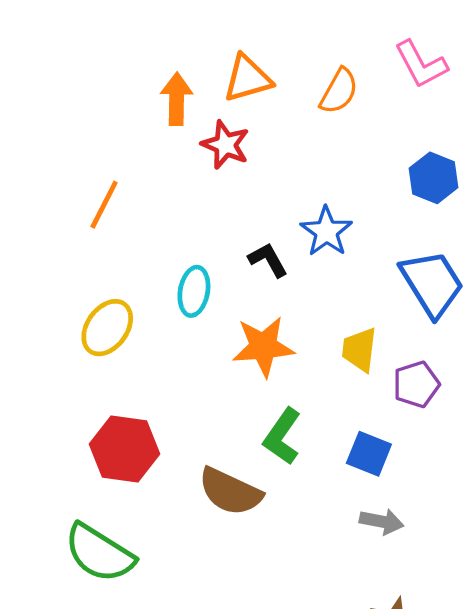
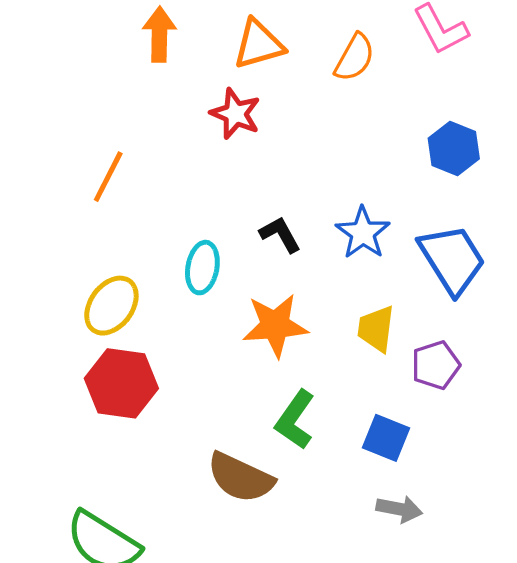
orange arrow: (177, 99) -> (159, 34), moved
blue star: (326, 231) -> (363, 233), moved
red hexagon: (125, 449) -> (121, 383), moved

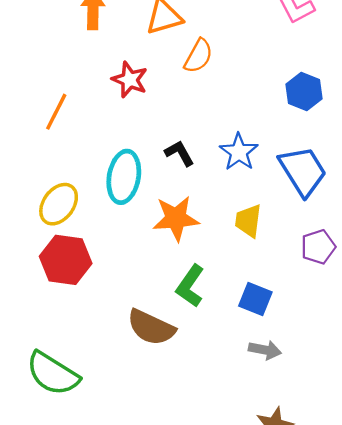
orange semicircle: (355, 58) -> (198, 56), moved
red star: (235, 114) -> (130, 80), moved
cyan ellipse: (202, 268) -> (124, 177), size x1.4
purple pentagon: (436, 365) -> (318, 247), moved

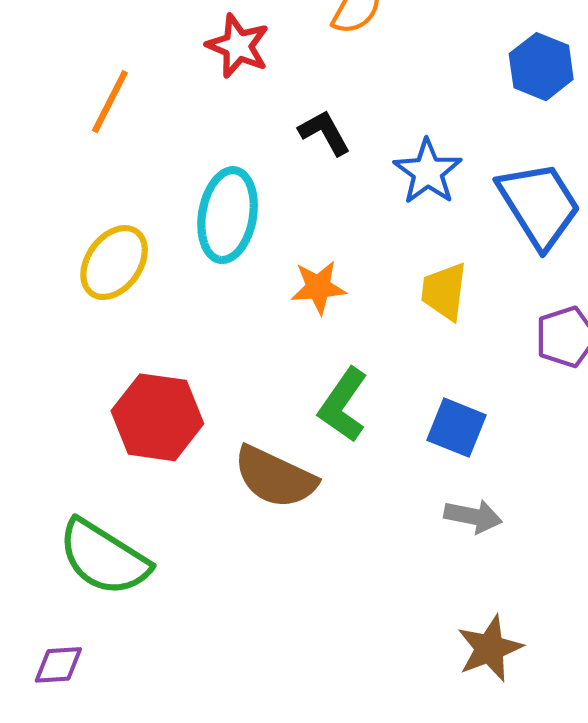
black L-shape: (179, 153) -> (325, 133), moved
orange star: (176, 218) -> (318, 287), size x0.7
red hexagon: (66, 260) -> (157, 417), moved

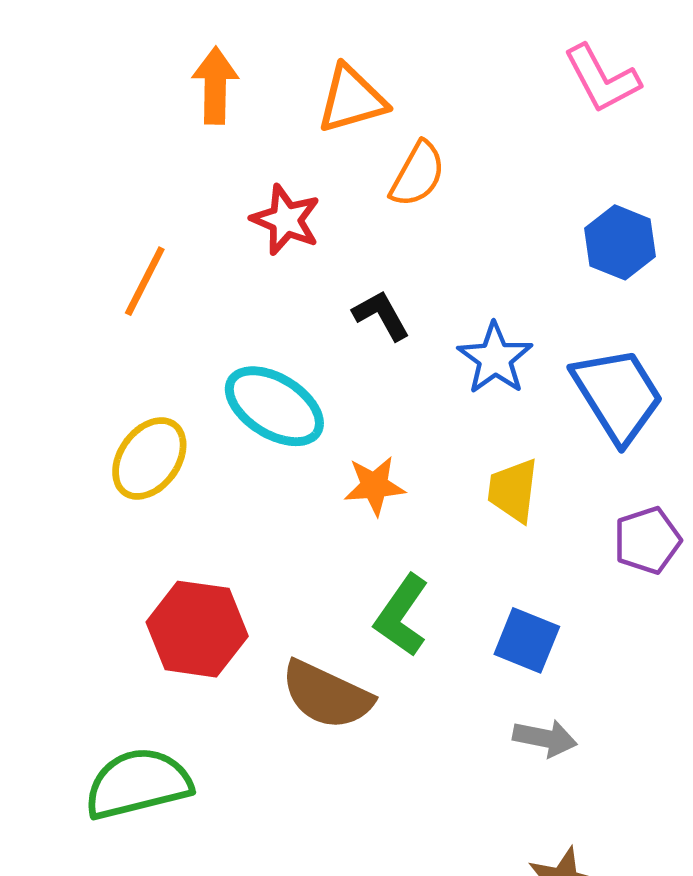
cyan ellipse: (228, 215) -> (274, 406), turned -68
green semicircle: (104, 558) -> (138, 784), turned 134

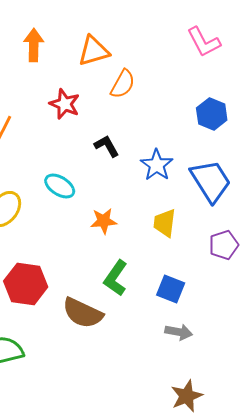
cyan ellipse: (274, 406) -> (60, 186), size x0.7

